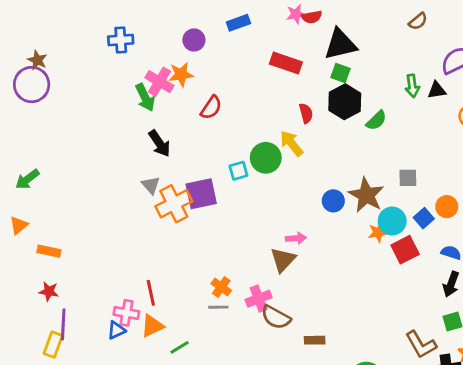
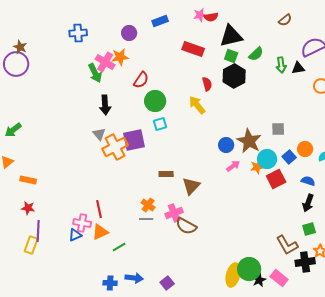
green semicircle: (376, 120) -> (256, 54), moved
black arrow: (159, 143) -> (105, 105), turned 30
green circle: (266, 158) -> (155, 101), moved
pink arrow: (296, 238) -> (233, 166), moved, turned -32
brown rectangle: (315, 340) -> (166, 174), moved

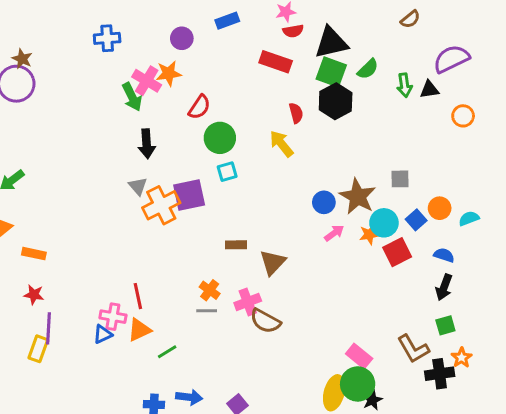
red semicircle: (211, 17) -> (293, 31), moved
green square: (231, 56) -> (331, 72), size x1.5
pink rectangle: (279, 278) -> (359, 356), moved

